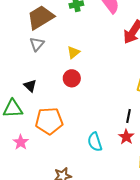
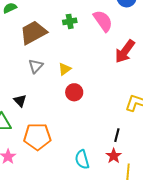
gray triangle: (37, 44) -> (36, 66), moved
red circle: (72, 78) -> (74, 92), moved

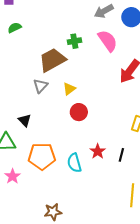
brown trapezoid: (33, 33) -> (52, 60), moved
red star: (114, 156) -> (98, 151), moved
cyan semicircle: (82, 159) -> (74, 163), moved

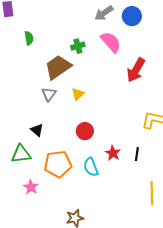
green semicircle: (15, 28) -> (29, 38), moved, turned 112
red circle: (79, 112) -> (85, 131), moved

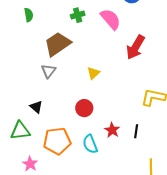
green cross: (78, 46) -> (78, 15), moved
yellow triangle: (78, 94) -> (93, 73), moved

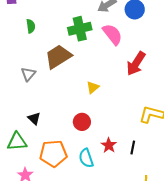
green cross: (78, 15) -> (80, 29), size x1.6
gray triangle: (48, 71) -> (28, 74), moved

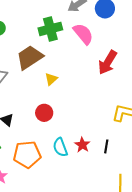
yellow triangle: (93, 87) -> (51, 79), moved
red circle: (82, 122) -> (44, 113), moved
cyan semicircle: (86, 158) -> (60, 147), moved

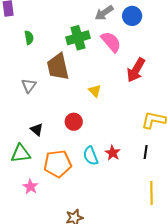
brown trapezoid: (30, 57) -> (58, 67), turned -68
yellow triangle: (51, 79) -> (95, 91), moved, turned -32
black line: (106, 146) -> (146, 152), moved

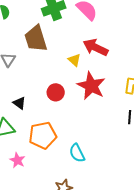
red arrow: (136, 70) -> (96, 47), moved, turned 90
red star: (113, 153) -> (91, 86), moved, size x1.8
cyan semicircle: (91, 156) -> (77, 153), moved

